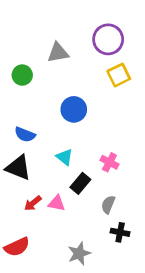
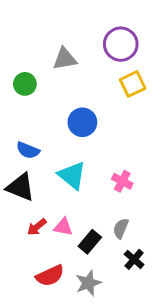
cyan triangle: (65, 157) -> (72, 175), size x1.5
black rectangle: (80, 183) -> (90, 242), moved
black cross: (120, 232) -> (134, 259), turned 30
red semicircle: (17, 247) -> (50, 276), moved

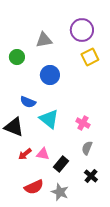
blue circle: (82, 122) -> (50, 75), moved
blue semicircle: (28, 150) -> (28, 102), moved
gray semicircle: (121, 228) -> (87, 148), moved
gray star: (88, 283) -> (60, 192), turned -30

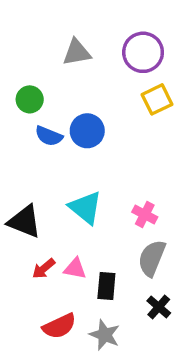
gray triangle: (44, 40) -> (77, 52), moved
blue semicircle: (28, 102) -> (49, 136), moved
gray semicircle: (87, 148) -> (152, 258), size x1.5
black rectangle: (61, 164) -> (106, 286), turned -35

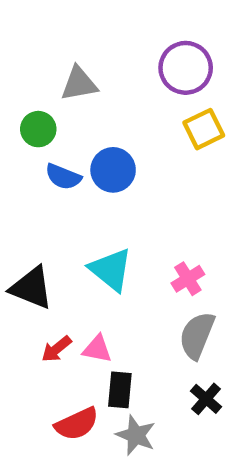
gray triangle: (77, 52) -> (79, 84), moved
pink cross: (145, 215) -> (188, 279), turned 30
black rectangle: (106, 286) -> (120, 390), moved

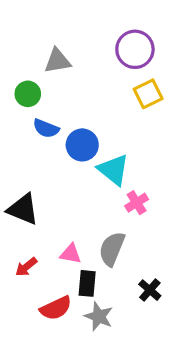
blue circle: (113, 170) -> (82, 145), moved
cyan triangle: (111, 270) -> (114, 170), moved
gray semicircle: (197, 335) -> (112, 249), moved
red arrow: (56, 349) -> (26, 267), moved

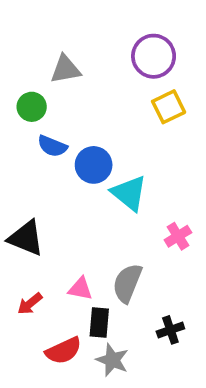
pink cross: (137, 203) -> (178, 236), moved
black cross: (150, 290) -> (170, 330), turned 30

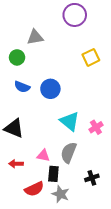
purple circle: (154, 56) -> (75, 15), moved
blue semicircle: (52, 146) -> (22, 87), moved
cyan triangle: (129, 193) -> (70, 121), moved
red arrow: (30, 304) -> (16, 164), turned 40

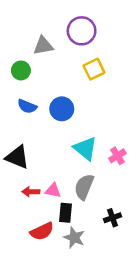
purple circle: (75, 15) -> (82, 31), moved
yellow square: (91, 57) -> (94, 69), moved
red arrow: (16, 164) -> (31, 192), moved

